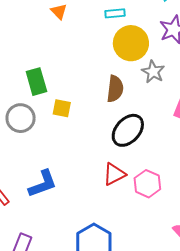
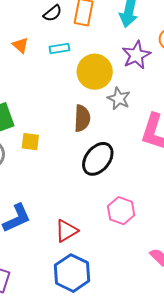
cyan rectangle: (115, 13) -> (59, 49), moved
red triangle: (114, 174) -> (66, 231), moved

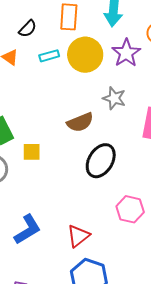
black semicircle: (53, 13) -> (28, 29), moved
yellow circle: (95, 72) -> (85, 55), moved
brown semicircle: (82, 118) -> (80, 122), turned 72

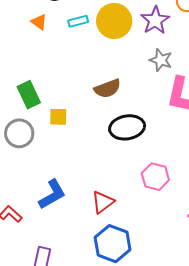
gray star: (114, 98) -> (161, 60), moved
black ellipse: (101, 161) -> (127, 127), turned 48

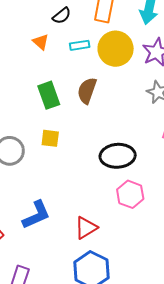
brown semicircle: (108, 89) -> (87, 91), moved, turned 124
green rectangle: (29, 95) -> (49, 95), moved
pink hexagon: (155, 177) -> (130, 194), moved

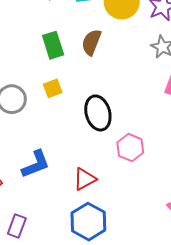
yellow square: (50, 138) -> (53, 88), turned -30
black ellipse: (118, 156) -> (98, 113), moved, turned 76

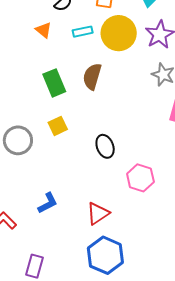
black ellipse: (98, 113) -> (105, 146), size x0.7
blue L-shape: (36, 164) -> (48, 203), size x0.7

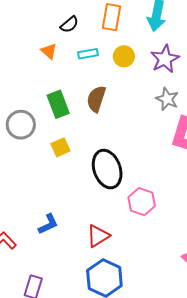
yellow circle: (119, 33) -> (124, 56), size x0.6
gray circle: (18, 140) -> (21, 125), moved
black ellipse: (105, 146) -> (107, 169), size x1.6

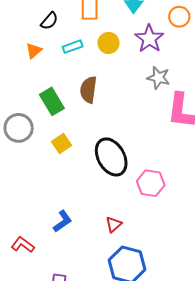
orange triangle: (49, 51) -> (34, 51), turned 48
red triangle: (98, 236) -> (114, 224), size x0.7

